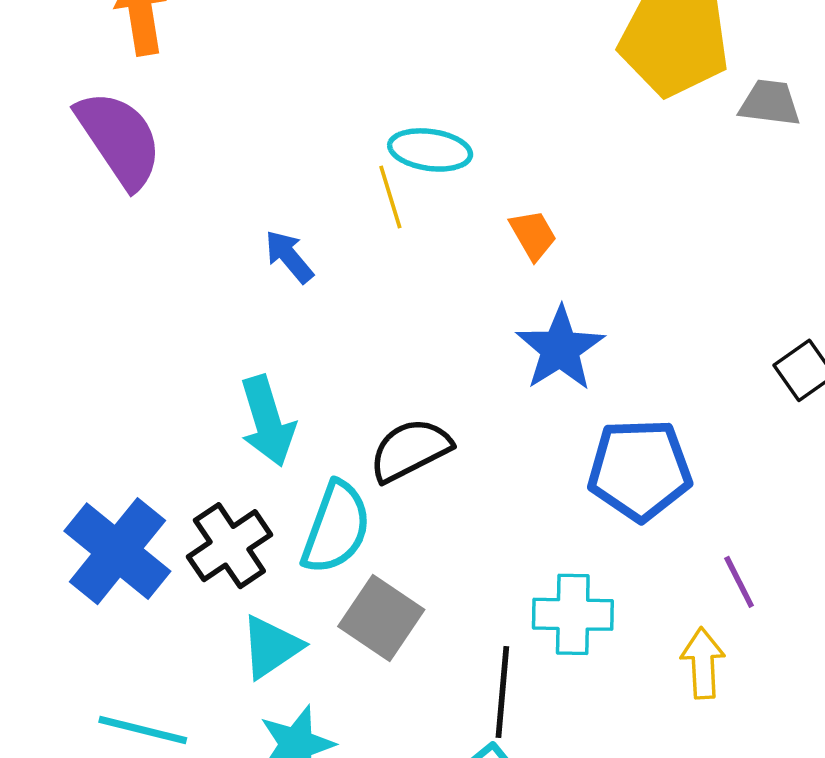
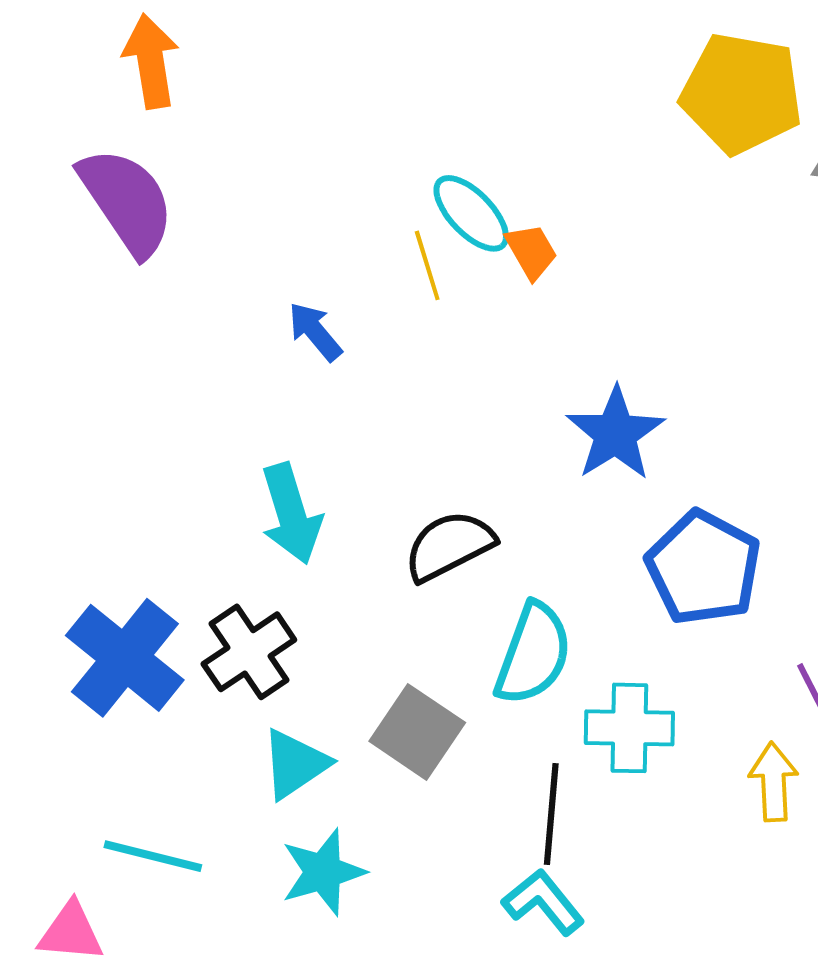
cyan ellipse: (430, 150) -> (471, 213), turned 38
orange trapezoid: (533, 235) -> (531, 251), moved
blue pentagon: (640, 470) -> (703, 568), turned 30
cyan semicircle: (336, 528) -> (533, 654), moved

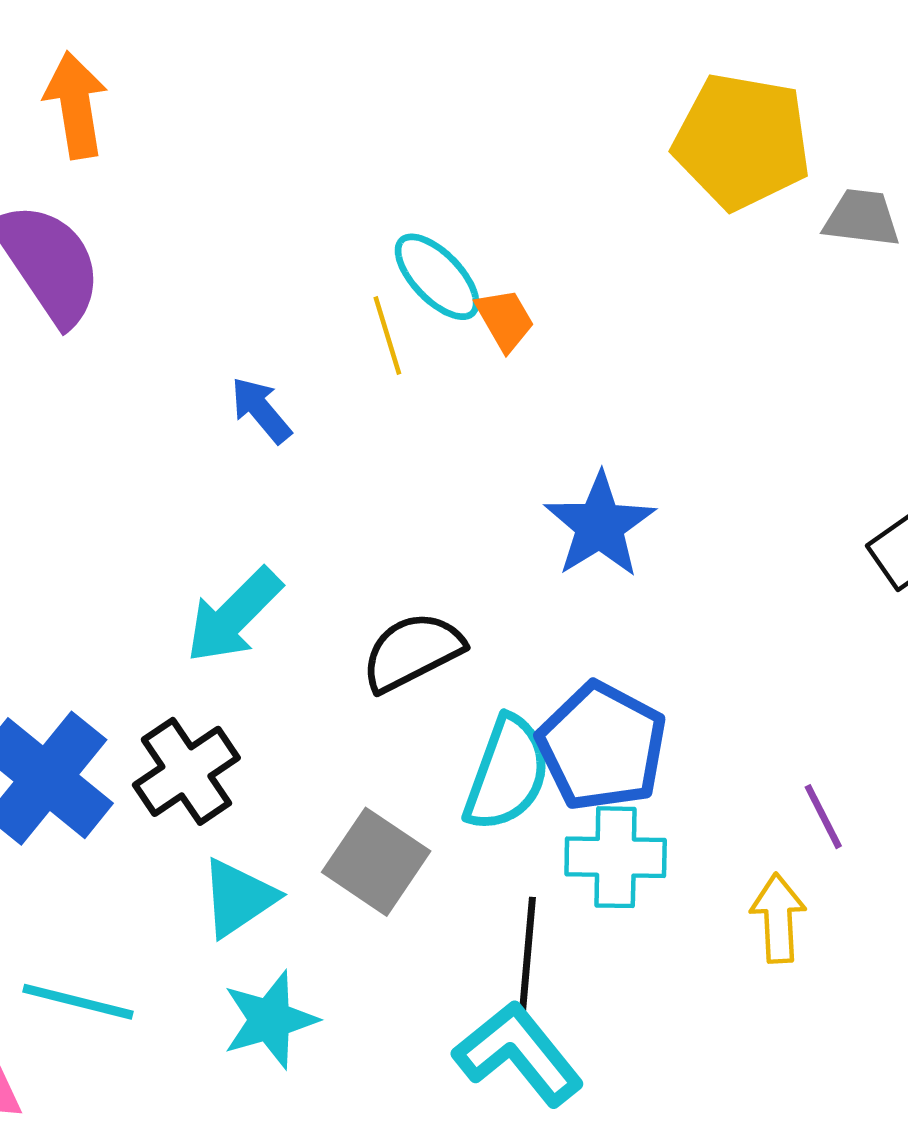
cyan arrow: (291, 514) -> (234, 616), turned 62
blue pentagon: (703, 568) -> (602, 747), moved
cyan L-shape: (543, 902) -> (518, 1054), size x1.4

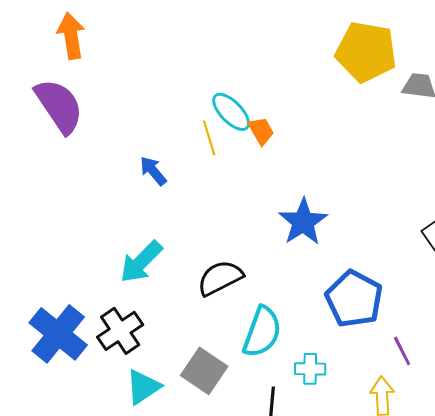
blue pentagon: (602, 747) -> (354, 299), moved
cyan cross: (616, 857) -> (310, 369), size x0.7

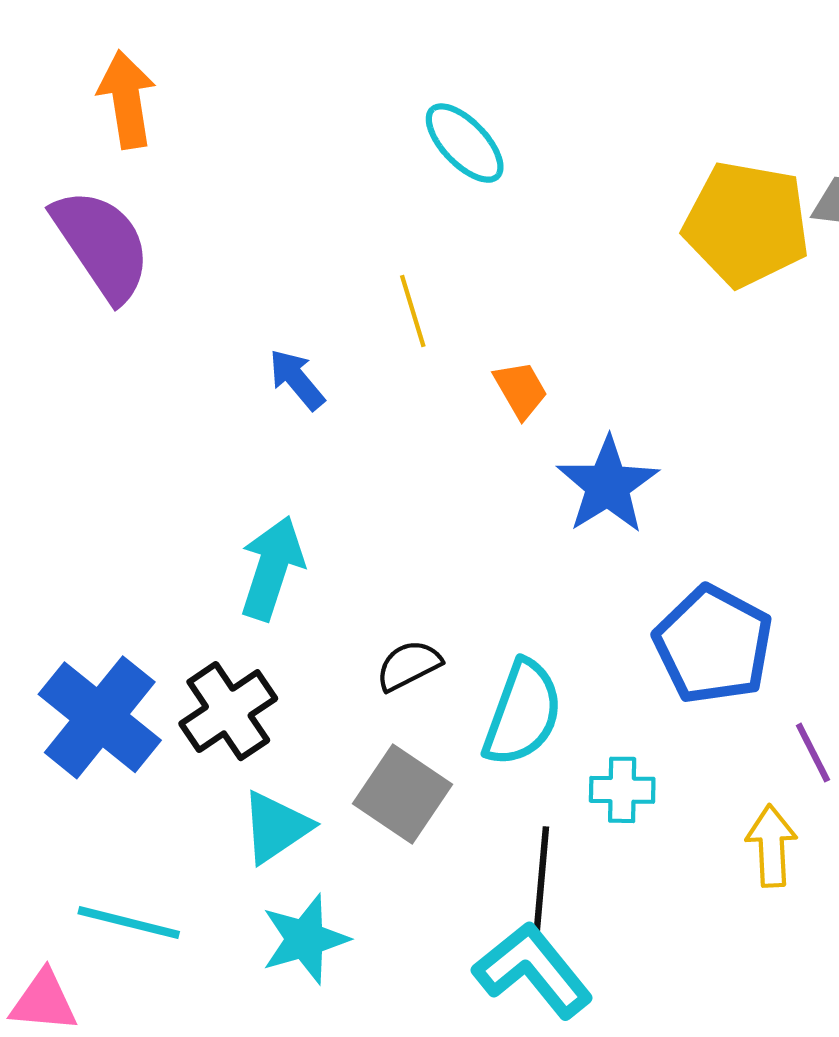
yellow pentagon: (366, 52) -> (747, 224), moved
cyan ellipse: (231, 112) -> (465, 143), moved
orange trapezoid: (261, 131) -> (521, 390), moved
cyan arrow: (141, 262) -> (272, 568), turned 153
black semicircle: (220, 278) -> (409, 665), moved, size x0.7

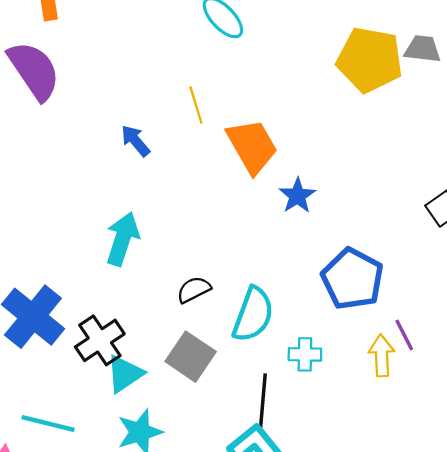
orange trapezoid: (521, 390) -> (252, 146), size x1.8
blue star: (608, 485) -> (297, 196), size x0.7
black cross: (228, 711) -> (100, 340), moved
yellow arrow: (771, 846) -> (382, 355), moved

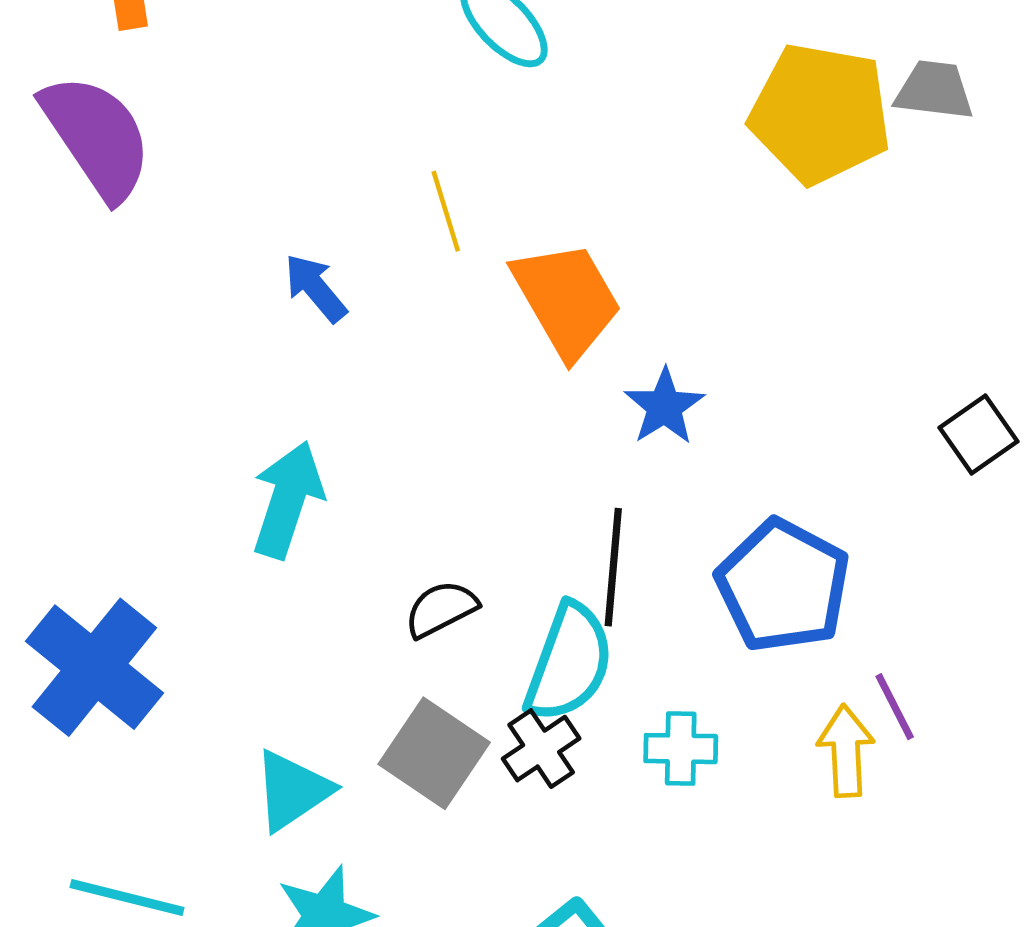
black cross: (100, 340) -> (541, 749), moved, size x0.7
black line: (263, 401) -> (613, 567), moved

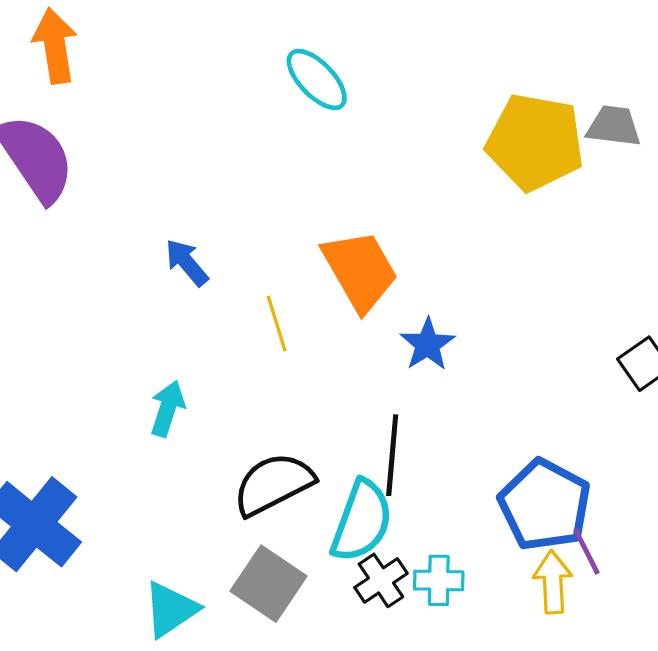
yellow line: (446, 211) -> (277, 324), moved
cyan arrow: (288, 500) -> (167, 409), size x0.7
blue pentagon: (783, 586) -> (545, 505), moved
black semicircle: (441, 609) -> (273, 484), size x1.6
black cross: (541, 749) -> (381, 580), moved

